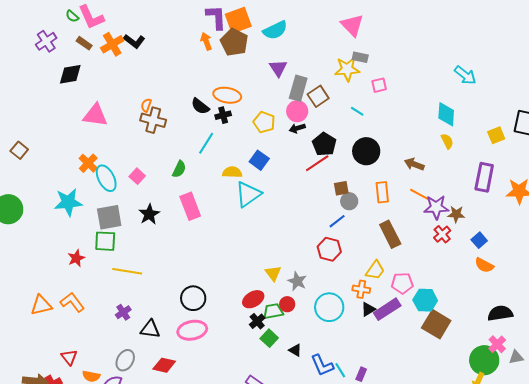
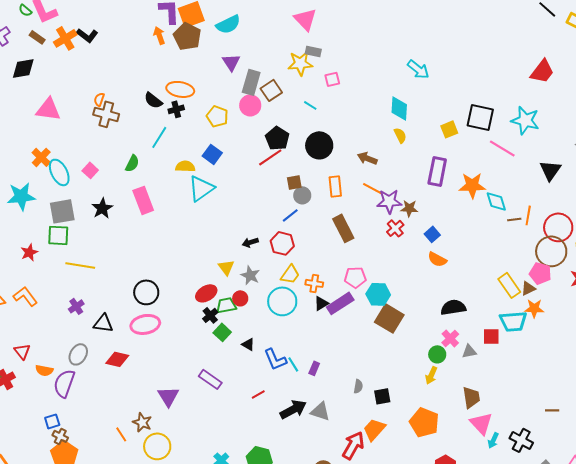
black arrow: (297, 128) -> (250, 242), moved
yellow trapezoid: (375, 270) -> (290, 274), moved
green circle: (484, 360) -> (437, 354), size x0.6

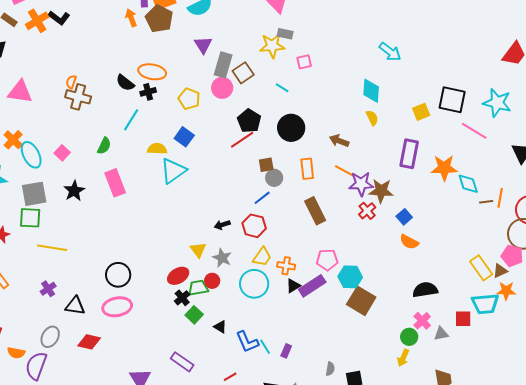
brown star: (409, 208) -> (381, 191), size x1.4

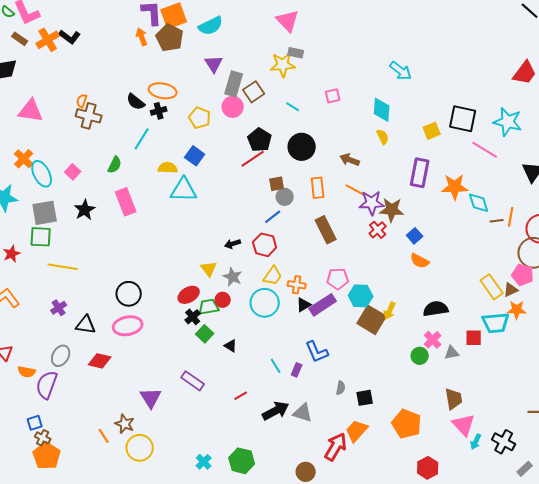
pink square: (304, 62) -> (333, 96), moved
cyan triangle: (173, 171) -> (184, 190), turned 36
blue L-shape: (247, 342) -> (317, 352), moved
yellow arrow: (403, 358) -> (390, 311), moved

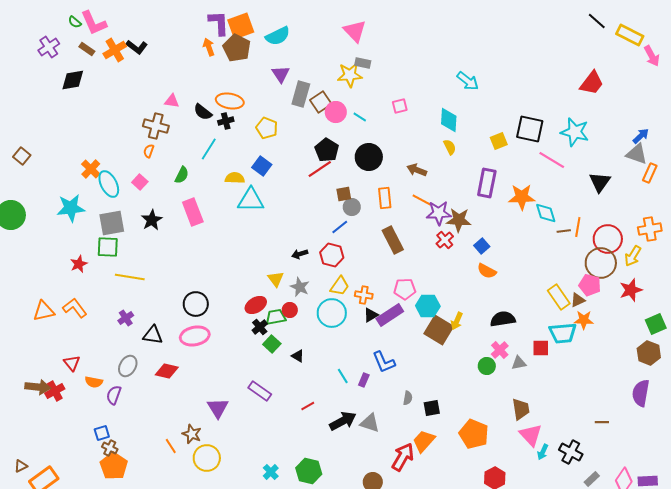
orange semicircle: (82, 101) -> (149, 151), moved
pink circle: (233, 107) -> (336, 112), moved
pink triangle: (31, 111) -> (172, 101), moved, size x0.6
purple semicircle: (47, 385) -> (114, 395), size x0.7

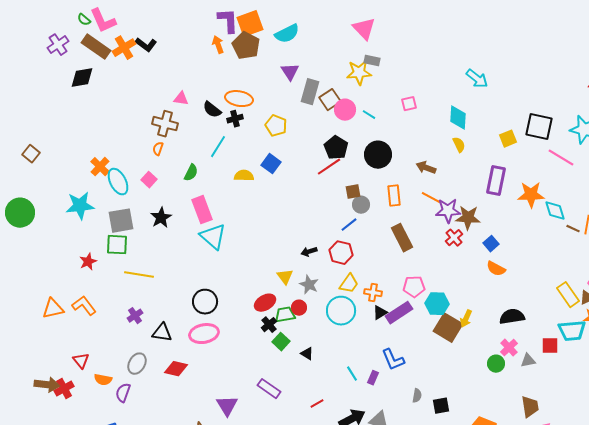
brown rectangle: (87, 49) -> (96, 47), size x1.8
cyan triangle: (251, 200) -> (213, 237), moved, turned 40
brown line: (564, 231) -> (573, 229), turned 32

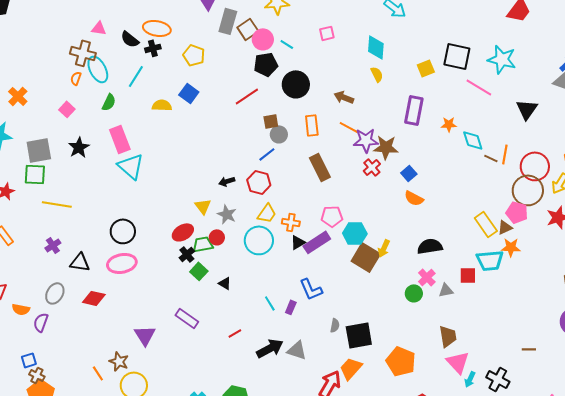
black pentagon: (336, 148) -> (266, 64), moved, turned 30
cyan ellipse: (118, 182) -> (98, 69), moved
orange star: (531, 195) -> (449, 124), size x0.6
black square: (441, 406) -> (359, 335), size x1.6

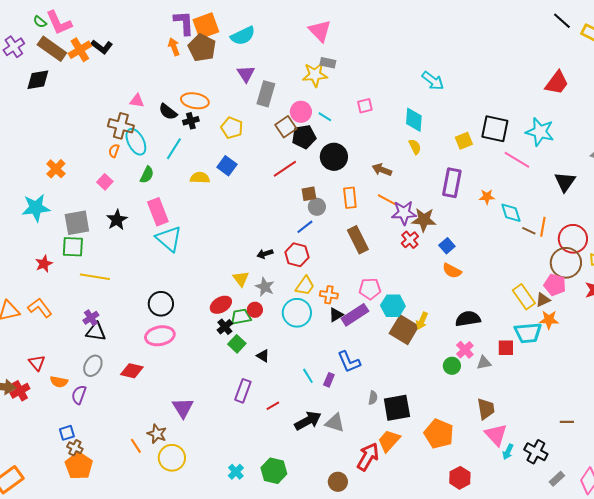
brown square: (248, 29) -> (286, 127), moved
black triangle: (80, 262) -> (96, 332), moved
purple rectangle: (187, 318) -> (243, 391), moved, turned 75

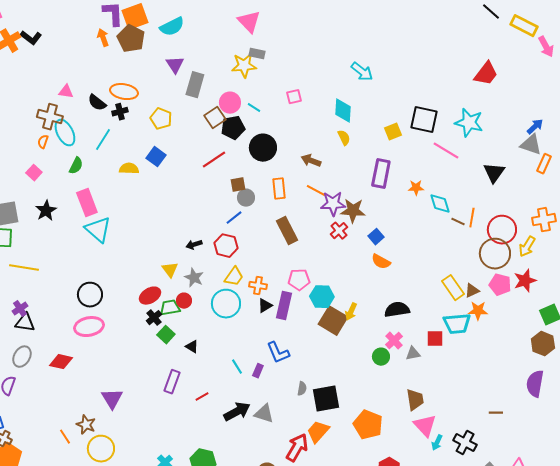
pink pentagon: (555, 285) -> (500, 285), moved
purple rectangle: (355, 315) -> (284, 306), turned -44

